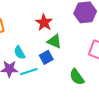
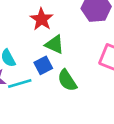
green semicircle: (77, 77) -> (67, 80), moved

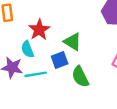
red star: (42, 19) -> (39, 30), moved

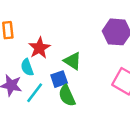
cyan line: (36, 74) -> (35, 93), turned -45
green semicircle: (80, 77) -> (67, 96), moved

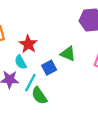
green triangle: (73, 61) -> (68, 54), moved
green semicircle: (67, 96) -> (39, 96), moved

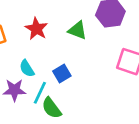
red star: (28, 44) -> (36, 29), moved
green triangle: (68, 54) -> (78, 30), moved

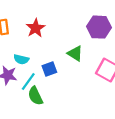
green triangle: (78, 30) -> (75, 54), moved
cyan semicircle: (27, 68) -> (21, 59), turned -56

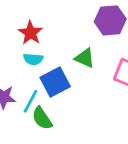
cyan semicircle: (21, 59) -> (33, 59), moved
blue square: (49, 69) -> (55, 82), size x1.5

